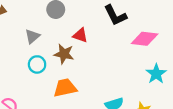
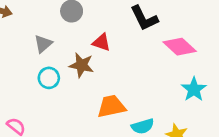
pink diamond: (145, 39) -> (180, 47), turned 36
orange trapezoid: (65, 88) -> (111, 106), moved

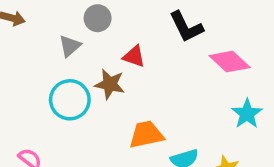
gray triangle: (43, 44) -> (70, 46), moved
cyan circle: (49, 78) -> (70, 100), size x1.5

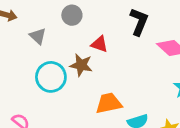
black L-shape: (186, 27) -> (139, 22), turned -132
gray triangle: (70, 46) -> (38, 36), moved, turned -36

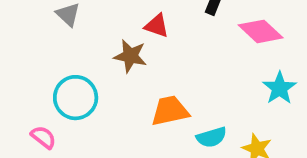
cyan circle: (51, 77) -> (76, 98), moved

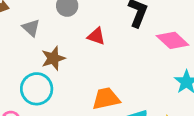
brown star: (130, 56) -> (53, 58), moved, turned -30

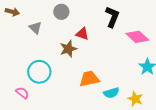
brown star: (53, 58) -> (68, 49), moved

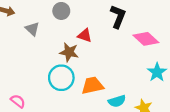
brown star: (68, 49) -> (69, 52), turned 30
cyan circle: (39, 72) -> (61, 78), moved

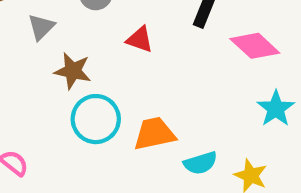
gray triangle: (32, 29) -> (41, 27), turned 32
brown star: (69, 52) -> (73, 71), moved

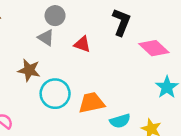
gray triangle: (41, 27) -> (46, 38), moved, turned -42
brown star: (73, 71) -> (29, 70), moved

